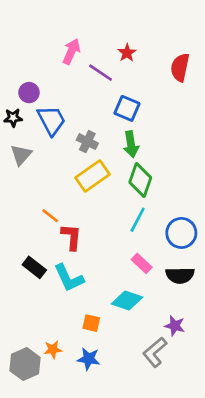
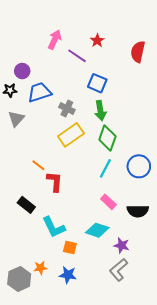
blue trapezoid: (52, 120) -> (39, 92), turned -80
blue circle: (181, 233) -> (139, 166), moved
cyan L-shape: (69, 278) -> (54, 227), moved
purple star: (175, 326) -> (122, 245), moved

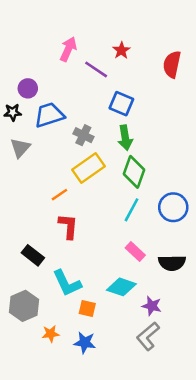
orange line: (38, 165) -> (59, 195), moved, turned -72
gray hexagon: (19, 279) -> (24, 306), moved

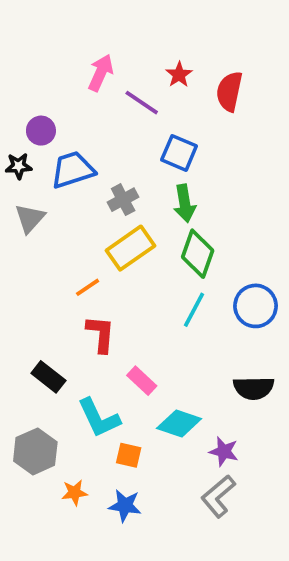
red semicircle: (172, 64) -> (229, 91), moved
gray cross: (83, 135) -> (123, 200), turned 36
pink rectangle: (135, 252) -> (142, 381), moved

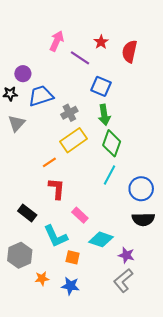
blue circle: (256, 306) -> (141, 189), moved

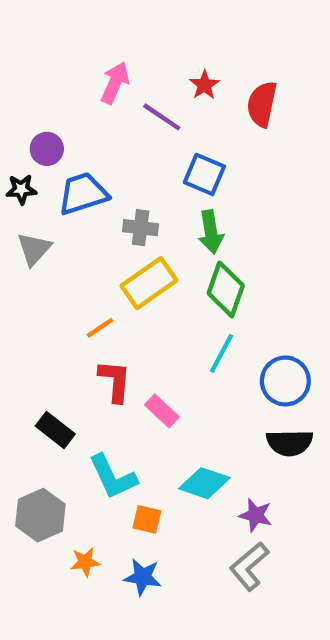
gray cross: (69, 113) -> (141, 228), turned 35
pink rectangle: (80, 215) -> (162, 411), moved

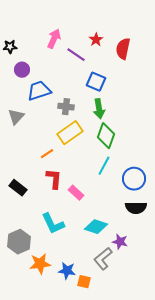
black star: (21, 189) -> (10, 47), moved
black rectangle: (55, 430) -> (18, 188), moved
orange square: (147, 519) -> (84, 282), moved
orange star: (85, 562) -> (40, 264), size x1.5
gray L-shape: (249, 566) -> (103, 259), moved

